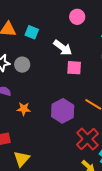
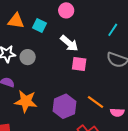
pink circle: (77, 17) -> (66, 10), moved
orange star: (24, 109) -> (26, 101), size x1.6

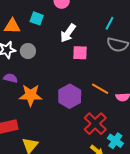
orange triangle: (16, 21) -> (12, 26), moved
cyan line: (113, 30) -> (110, 23), moved
white arrow: (69, 43) -> (68, 33), turned 90

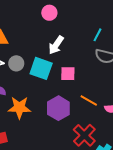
cyan square: (37, 18) -> (41, 68), moved, size x1.6
pink square: (80, 53) -> (68, 74), moved

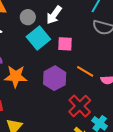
gray circle: (16, 63) -> (28, 17), moved
cyan square: (41, 68) -> (38, 38), turned 30

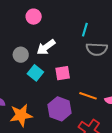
white arrow: (54, 15) -> (46, 47), turned 30
cyan square: (38, 38) -> (35, 73), size x0.7

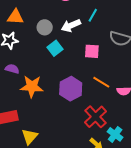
cyan line: (85, 30) -> (93, 15), moved
pink square: (63, 73) -> (92, 51), moved

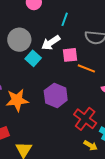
white arrow: (71, 25) -> (51, 43), moved
gray circle: (45, 27) -> (19, 40), size x1.5
orange line: (101, 82) -> (86, 68), moved

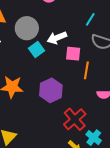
cyan line: (65, 19) -> (90, 19), moved
orange line: (86, 68) -> (86, 70), turned 66

